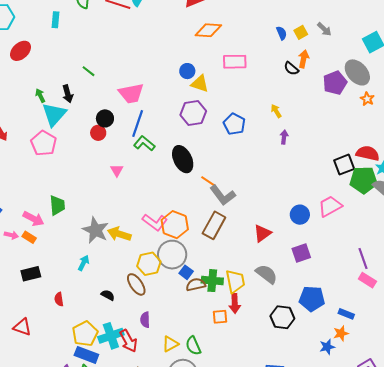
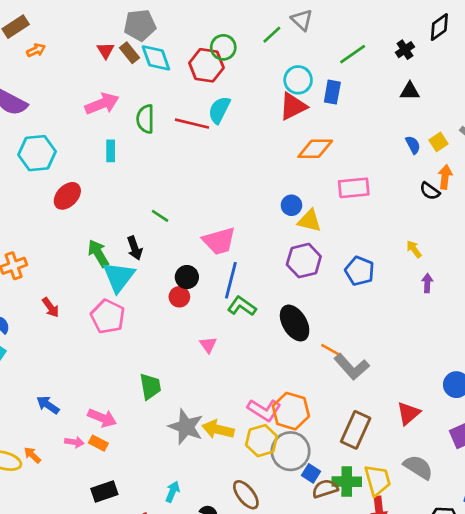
green arrow: (40, 96) -> (98, 253), size x1.5
green trapezoid: (57, 205) -> (150, 386), moved
brown rectangle: (214, 225) -> (356, 430), moved
cyan arrow: (83, 263) -> (173, 492), moved
yellow hexagon: (149, 264) -> (262, 441), moved

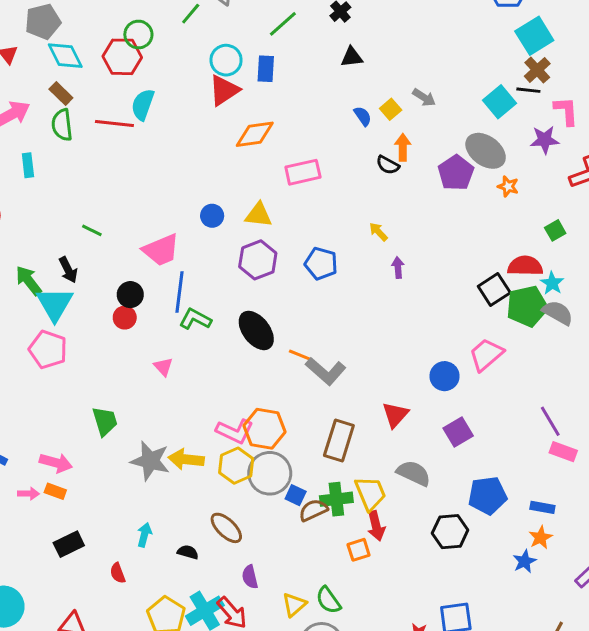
brown rectangle: (129, 53) -> (61, 93), moved
blue circle: (291, 205) -> (212, 216), moved

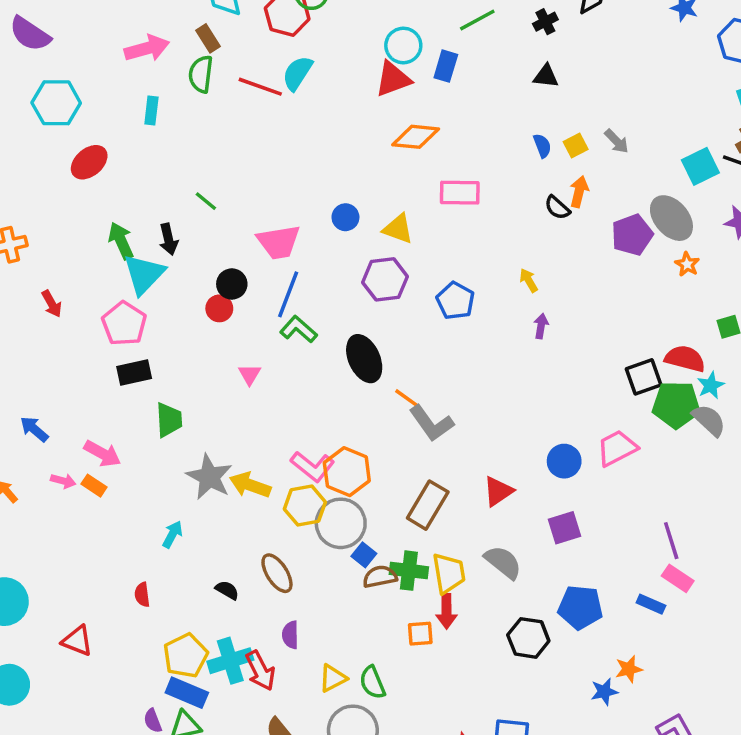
blue rectangle: (542, 507) -> (651, 604), moved
cyan arrow: (144, 535) -> (172, 534), moved
black rectangle: (69, 544) -> (134, 372), moved

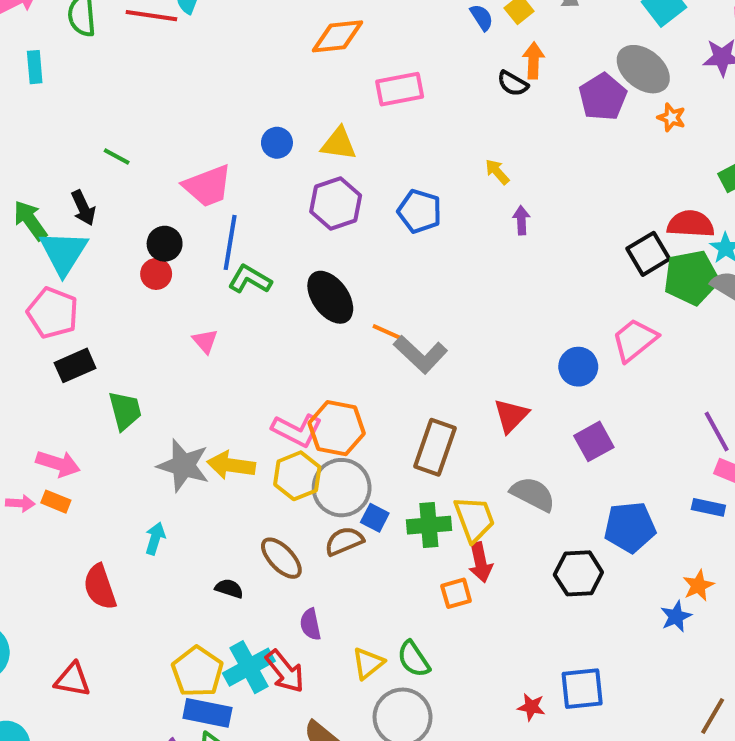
brown semicircle: (380, 577) -> (344, 541), moved
red semicircle: (142, 595) -> (100, 587), moved, size x1.6

